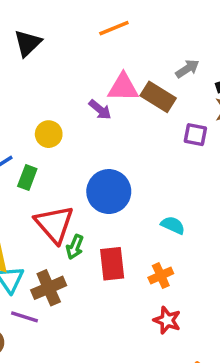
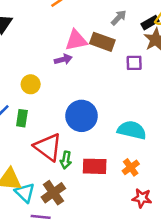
purple arrow: (100, 110) -> (63, 59), turned -42
cyan semicircle: (173, 225) -> (132, 130), size x1.6
red rectangle: (112, 264) -> (95, 166), turned -70

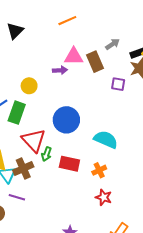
brown rectangle: (102, 42) -> (95, 62), turned 36
green rectangle: (22, 118) -> (17, 113), size x1.5
brown cross: (53, 193) -> (23, 169), moved

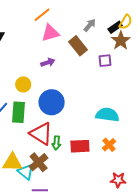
pink triangle: (74, 56) -> (50, 33), moved
blue circle: (66, 120) -> (52, 102), moved
red star: (104, 197) -> (118, 180), moved

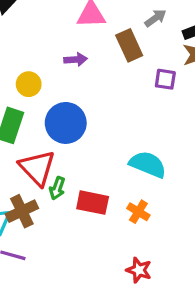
orange cross: (109, 145) -> (138, 212), turned -32

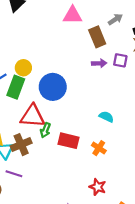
purple arrow: (76, 59) -> (99, 63), moved
yellow circle: (29, 84) -> (23, 68), moved
cyan semicircle: (148, 164) -> (106, 117), size x0.6
red triangle: (37, 168) -> (33, 116), turned -45

